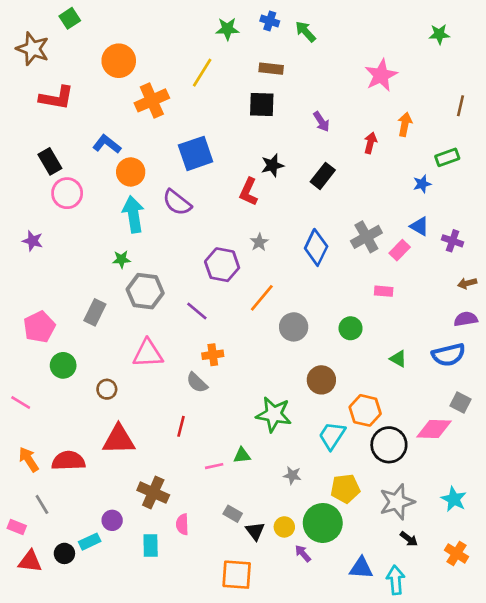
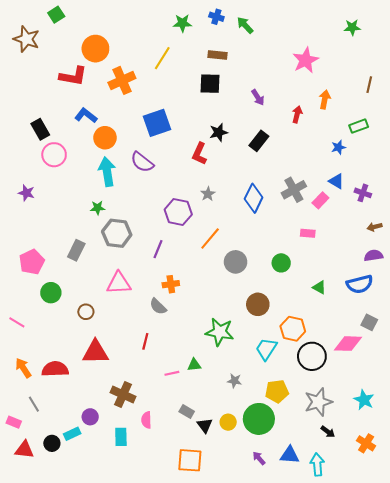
red L-shape: (56, 98) -> (73, 76), moved
purple line: (197, 311) -> (158, 249), turned 72
purple arrow: (303, 553) -> (259, 458), moved

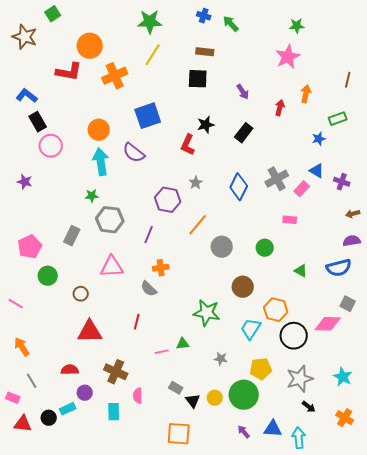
green star: (182, 23) -> (150, 22), moved, size x1.4
green star: (352, 27) -> (297, 26), moved
blue L-shape: (86, 115) -> (27, 96), moved
red semicircle: (55, 369) -> (70, 370), moved, size x0.7

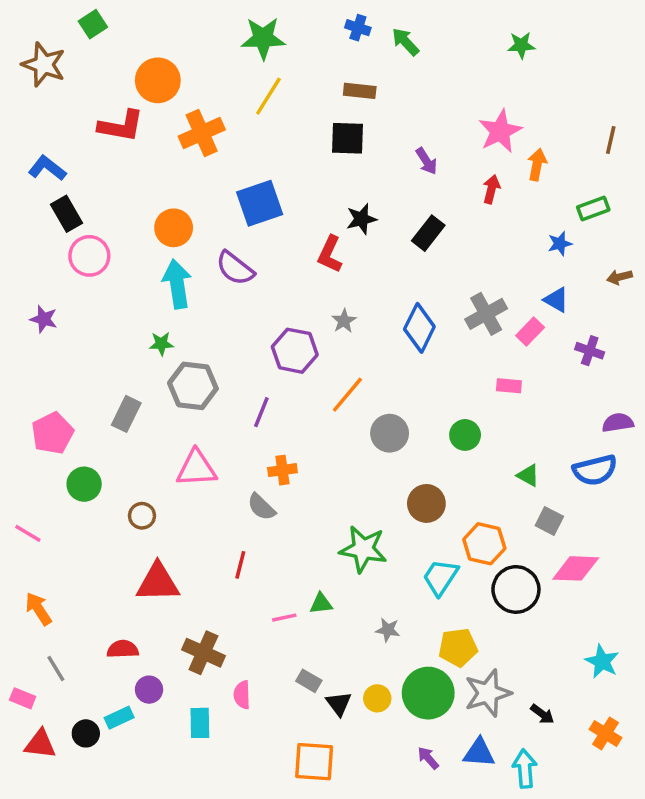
pink star: (288, 57) -> (500, 131), moved
purple cross: (342, 182) -> (590, 351), moved
brown arrow: (353, 214) -> (620, 277), moved
gray square: (348, 304) -> (549, 521), moved
gray star: (300, 379) -> (488, 693), moved

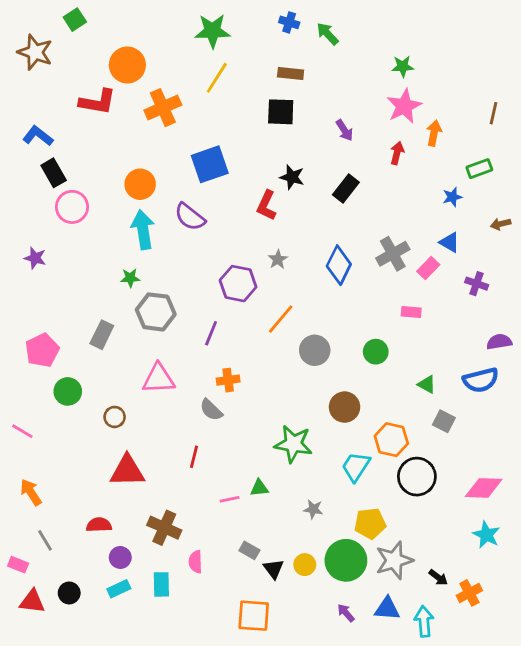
green star: (521, 45) -> (403, 66), moved
black star: (361, 219) -> (292, 177), turned 30
pink diamond: (576, 568) -> (484, 488), moved
cyan rectangle: (119, 718) -> (119, 589), moved
orange cross: (606, 733) -> (469, 593), moved, turned 30

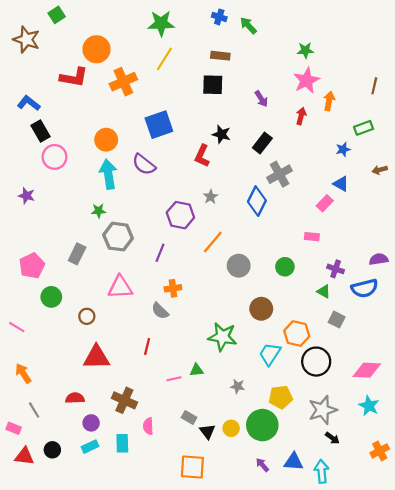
gray cross: (393, 254) -> (280, 174), moved
purple cross: (477, 284) -> (336, 269), moved
gray star: (394, 560) -> (323, 410), moved
orange cross: (469, 593) -> (380, 451), moved

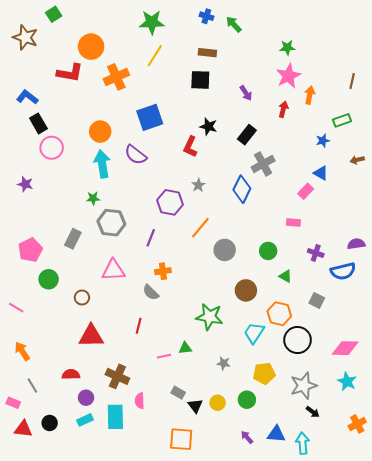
green triangle: (324, 292) -> (285, 276), moved
green circle: (262, 425) -> (247, 400), size x0.6
cyan rectangle: (122, 443) -> (115, 417), size x1.4

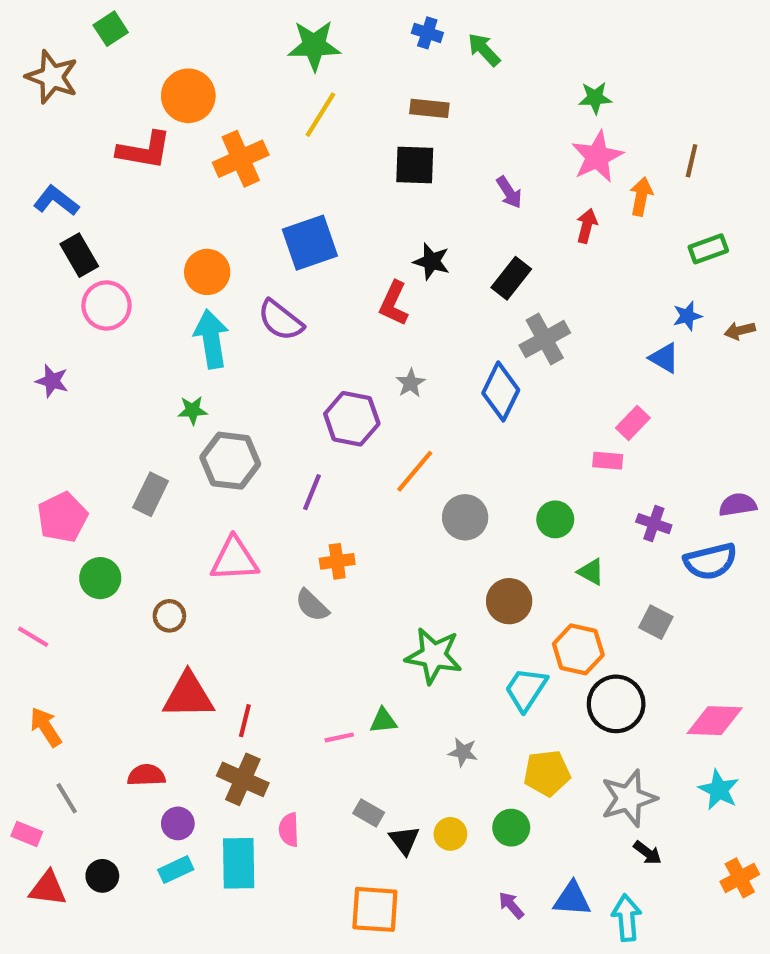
brown line: (352, 81) -> (692, 161), moved
blue star: (323, 141) -> (687, 316), moved
pink rectangle: (306, 191) -> (633, 423), moved
red line: (139, 326) -> (245, 721), moved

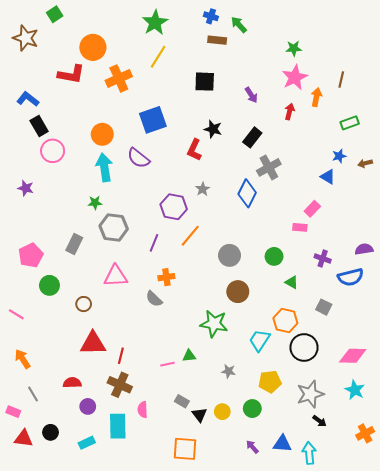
green star: (314, 45) -> (155, 23), turned -30
brown rectangle: (429, 108) -> (217, 40), moved
orange line: (415, 471) -> (190, 236), moved
brown circle: (509, 601) -> (238, 292), moved
cyan rectangle: (176, 870) -> (87, 443), moved

